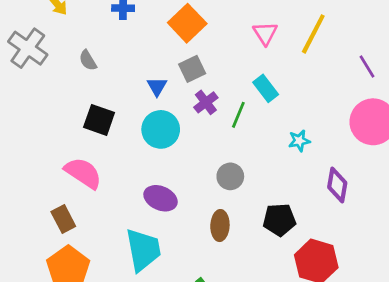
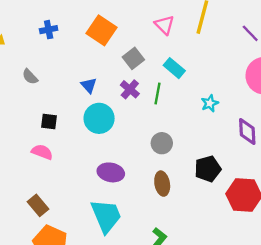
gray square: (192, 69) -> (133, 58), moved
black square: (99, 120) -> (49, 122), size x0.7
pink semicircle: (83, 173) -> (42, 152), moved, size x0.7

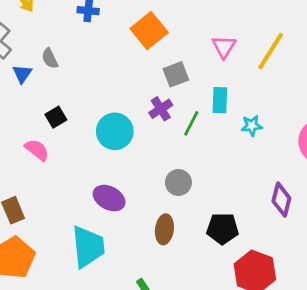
cyan rectangle: (174, 68) -> (220, 100), turned 35
blue triangle: (89, 85) -> (22, 74), moved
cyan star: (210, 103) -> (252, 126), moved
black square: (49, 122) -> (56, 117), turned 35

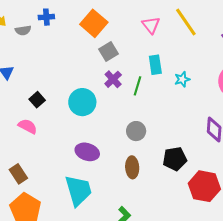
yellow line: (271, 51) -> (186, 22), turned -56
gray semicircle: (50, 58) -> (23, 30), moved, turned -63
gray square: (176, 74) -> (108, 51), moved

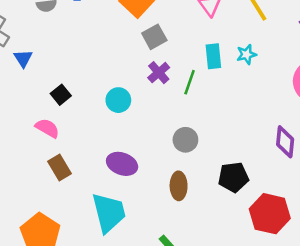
cyan star: (182, 79) -> (247, 54), moved
cyan circle: (82, 102) -> (118, 100), size x0.7
brown rectangle: (18, 174) -> (60, 167), moved

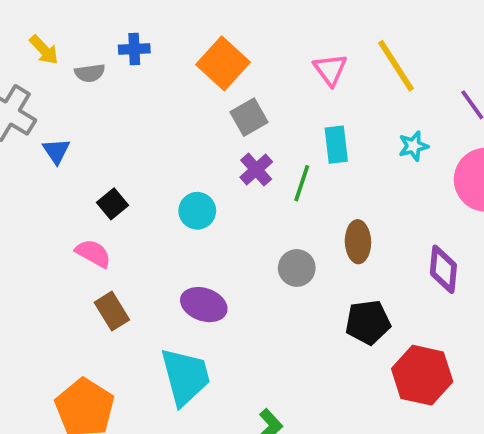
cyan star: (247, 54) -> (413, 146), moved
brown ellipse: (179, 186) -> (358, 242), moved

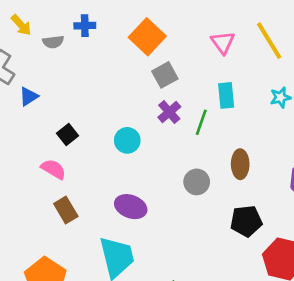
blue triangle: (56, 151) -> (29, 97), turned 30

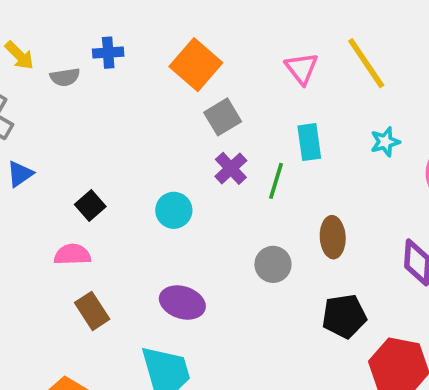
blue triangle: (29, 97) -> (20, 174), moved
pink semicircle: (53, 169) -> (72, 255), turned -30

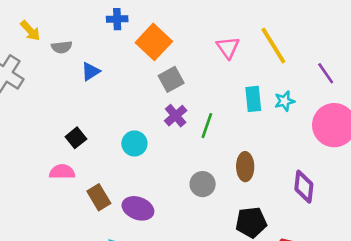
blue cross: (108, 53) -> (117, 19), moved
cyan rectangle: (309, 142) -> (253, 99), moved
blue triangle: (20, 174) -> (91, 71), moved
brown rectangle: (92, 311) -> (99, 197), moved

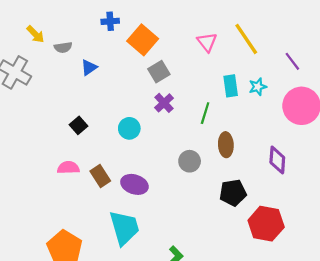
green line: (207, 126) -> (205, 113), moved
pink semicircle: (62, 172) -> (68, 168), moved

